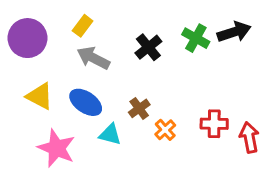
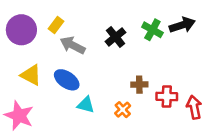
yellow rectangle: (83, 26) -> (56, 25), moved
brown cross: (139, 108) -> (139, 85), moved, turned 35
orange cross: (165, 130) -> (123, 110), moved
pink star: (57, 148) -> (19, 116), moved

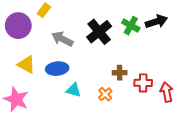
yellow rectangle: (56, 25) -> (44, 10), moved
black cross: (116, 37) -> (99, 32), size x1.4
blue ellipse: (67, 80) -> (57, 69), turned -40

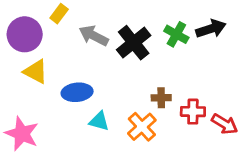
gray arrow: (62, 39) -> (94, 36), moved
yellow triangle: (26, 64) -> (36, 72), moved
red arrow: (167, 92) -> (225, 124), turned 132
orange cross: (105, 94) -> (142, 127), size x1.5

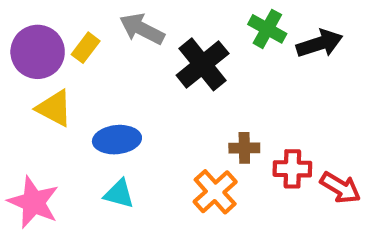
yellow rectangle: (59, 14) -> (86, 48), moved
green cross: (176, 34) -> (267, 29), moved
gray arrow: (94, 36) -> (142, 29), moved
cyan triangle: (99, 121) -> (119, 194), moved

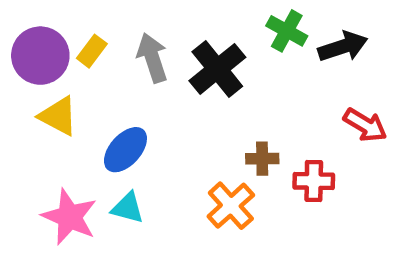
gray arrow: (142, 29) -> (152, 58), moved, turned 45
blue ellipse: (117, 140) -> (125, 150), turned -42
red arrow: (340, 188) -> (365, 125), moved
pink star: (33, 202) -> (69, 217), moved

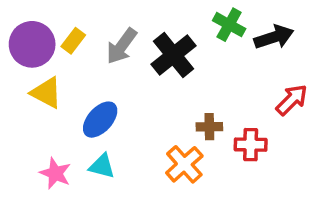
gray arrow: (152, 58) -> (122, 46), turned -126
red arrow: (365, 125) -> (292, 100), turned -76
pink star: (69, 217) -> (55, 173), size x0.7

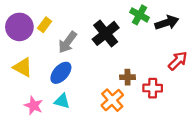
gray arrow: (122, 46) -> (67, 42), moved
yellow triangle: (46, 93) -> (23, 67), moved

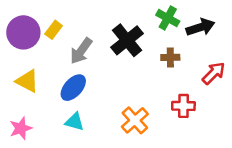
brown cross: (128, 77) -> (170, 57), moved
pink star: (34, 106) -> (21, 128), moved, turned 30

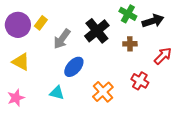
blue ellipse: (73, 88) -> (74, 67), moved
red cross: (183, 106) -> (140, 81), turned 30

